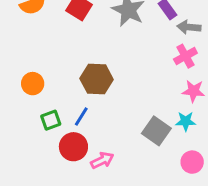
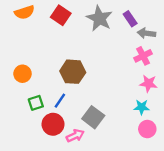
gray square: (156, 131) -> (93, 117), moved
pink circle: (192, 162) -> (147, 129), moved

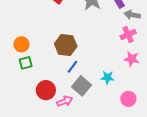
blue line: (60, 101) -> (72, 67), moved
green square: (36, 103) -> (26, 63), moved
cyan star: (142, 107) -> (107, 78), moved

